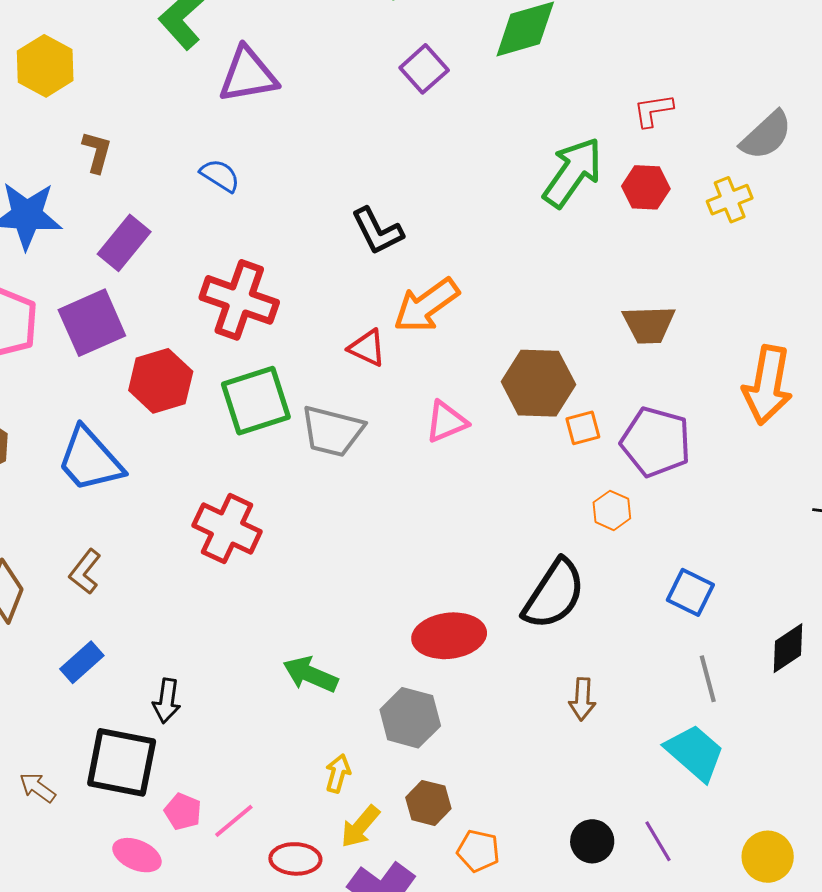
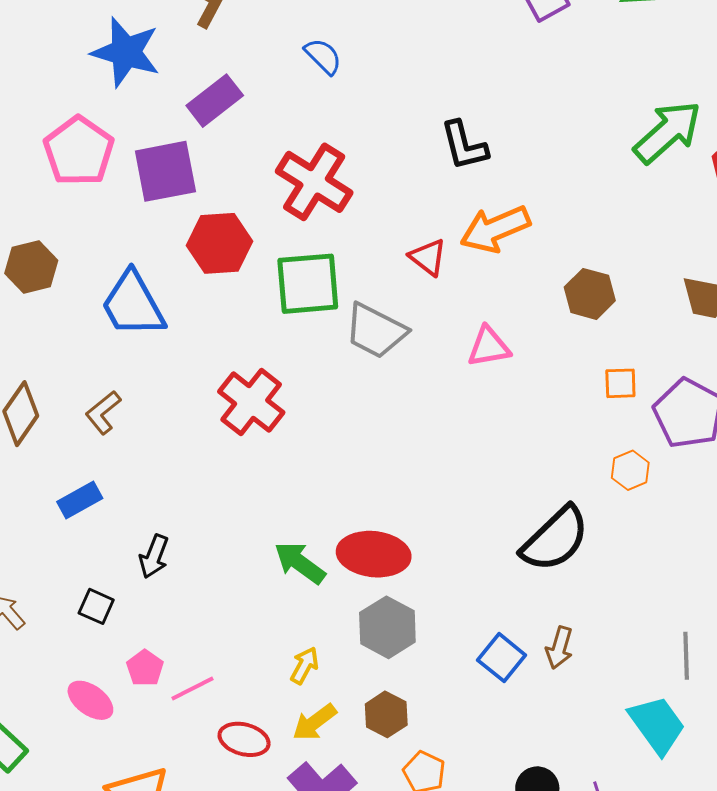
brown hexagon: (538, 383) -> (590, 294), moved, size x0.7
blue square: (690, 592) -> (502, 658), moved
red ellipse: (449, 636) -> (374, 554), moved
black square: (122, 762) -> (96, 606), size x0.5

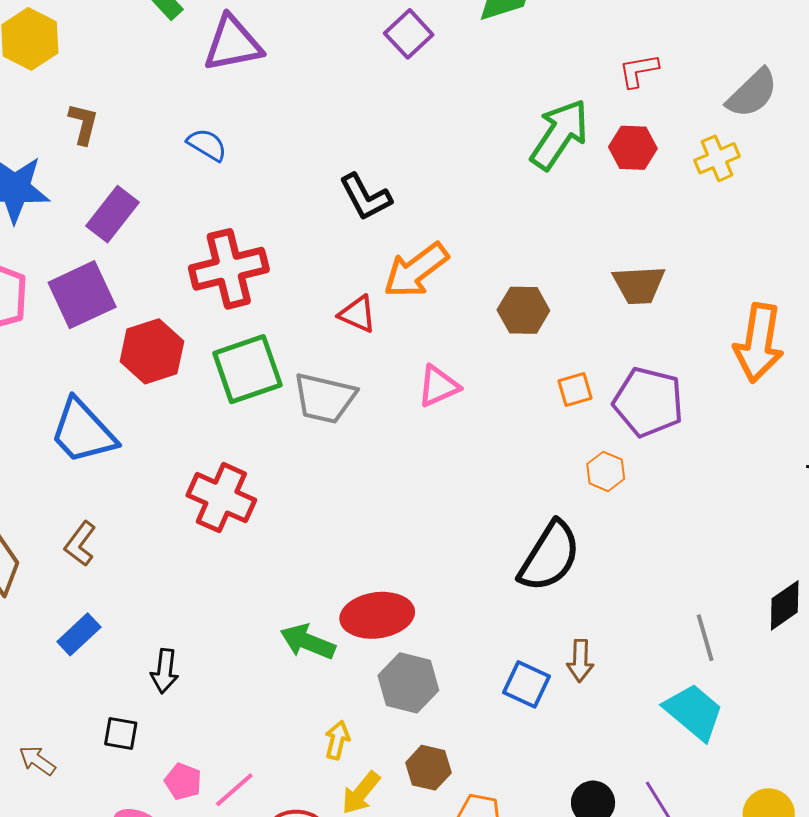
red cross: (314, 182) -> (229, 269), turned -32

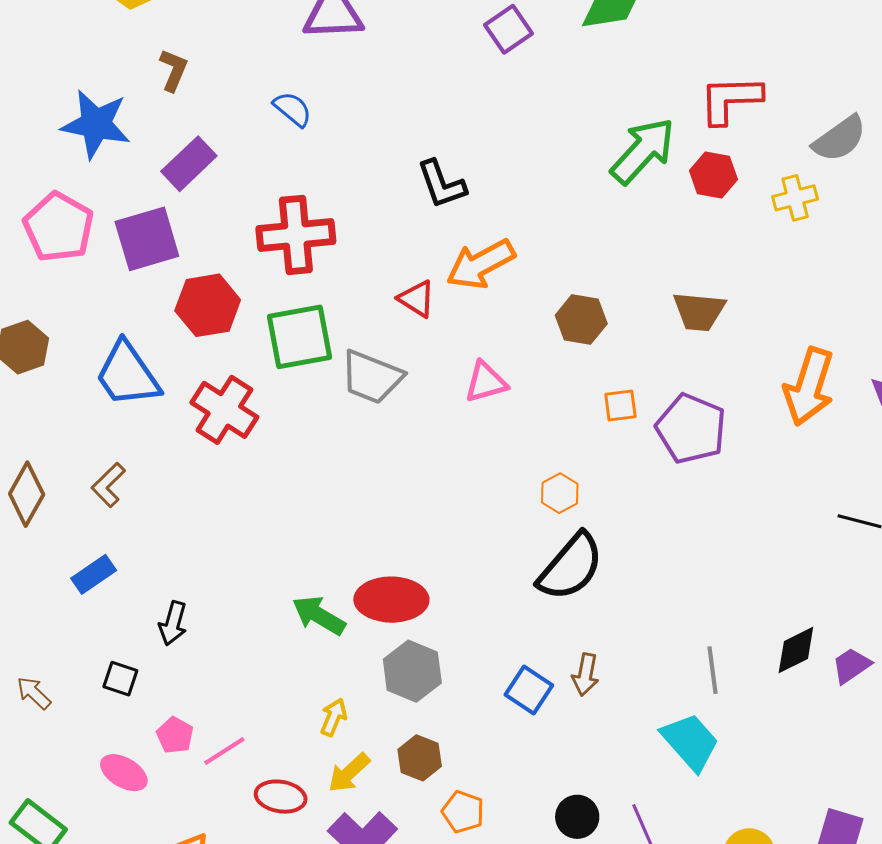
red L-shape: (639, 71) -> (730, 100), size x1.6
orange hexagon: (606, 471) -> (560, 493), moved
red cross: (221, 498) -> (224, 410), moved

